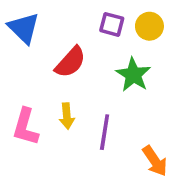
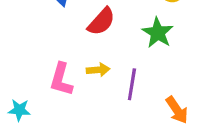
yellow arrow: (67, 116) -> (98, 70), turned -90

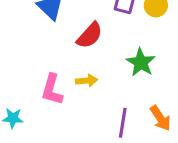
green star: (158, 33) -> (141, 62), moved
purple line: (132, 84) -> (123, 123), moved

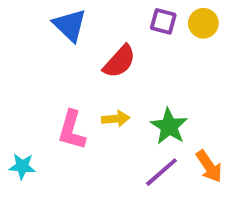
green star: (141, 62) -> (169, 126), moved
purple line: (123, 123) -> (161, 172), turned 40

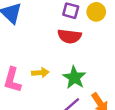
red semicircle: (119, 61) -> (69, 36), moved, turned 55

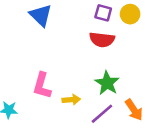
yellow arrow: (40, 73) -> (71, 100), moved

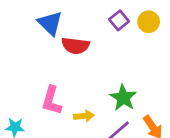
purple square: (103, 13) -> (119, 20), turned 36
red semicircle: (102, 40) -> (75, 46), moved

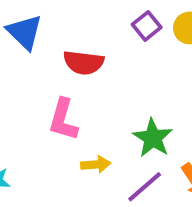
blue triangle: (50, 23) -> (24, 32), moved
pink L-shape: (52, 101) -> (63, 120), moved

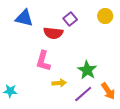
purple square: (147, 26) -> (70, 19), moved
blue triangle: (24, 32) -> (24, 18), turned -30

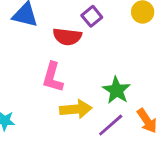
yellow arrow: (59, 83) -> (76, 109), size x1.5

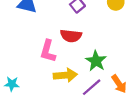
red semicircle: (67, 37) -> (71, 36), moved

